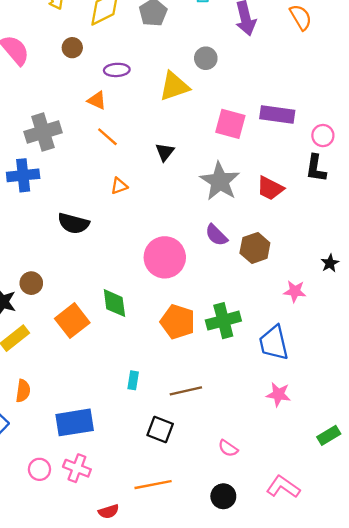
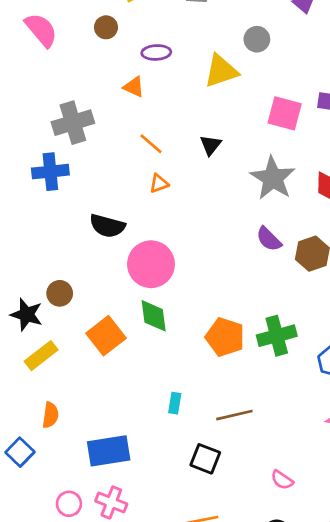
orange line: (107, 137) -> (151, 144), moved
pink circle: (165, 257) -> (151, 264), moved

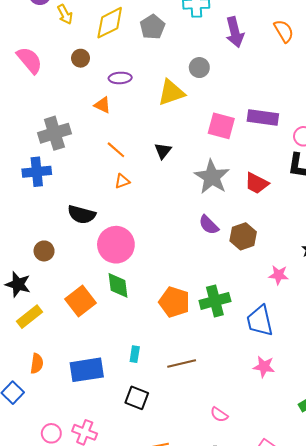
brown circle: (60, 293) -> (44, 251), moved
blue rectangle: (109, 451) -> (87, 370), moved
black square: (205, 459) -> (137, 398), moved

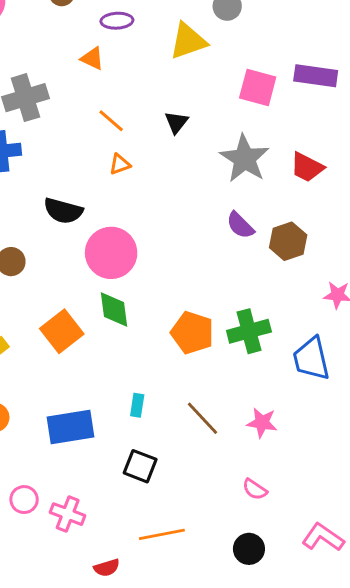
brown line: (182, 364) -> (203, 418), turned 60
pink star: (264, 367) -> (262, 423), moved
pink circle: (51, 433) -> (24, 500), moved

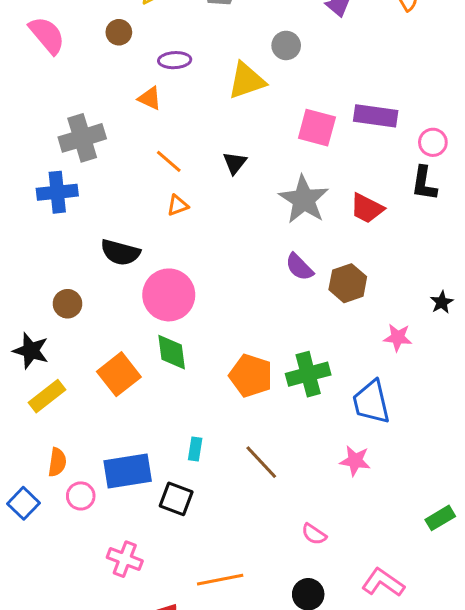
pink star: (262, 423) -> (355, 461), moved
black square: (140, 466) -> (176, 499), moved
pink circle: (24, 500) -> (81, 496), moved

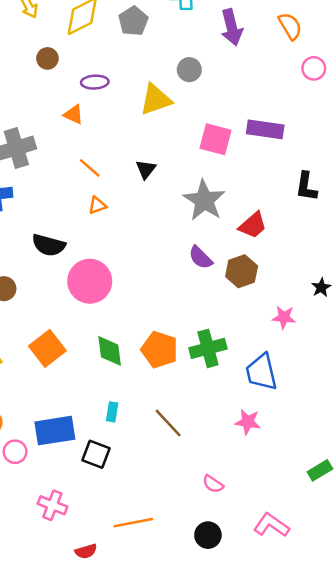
pink circle: (433, 142) -> (314, 68), moved
red trapezoid: (367, 208) -> (253, 225), moved, turned -68
green diamond: (172, 352) -> (110, 351), moved

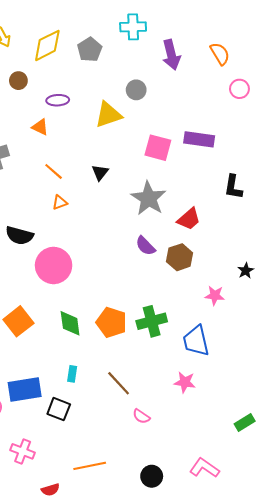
pink semicircle: (213, 484) -> (141, 416), moved

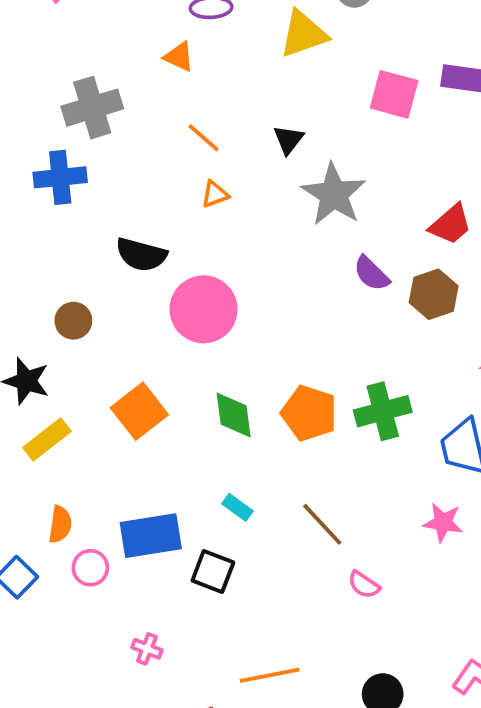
gray star: (149, 198) -> (334, 194), moved
cyan rectangle: (72, 374) -> (237, 507), turned -63
pink cross: (23, 451) -> (147, 649), size x0.7

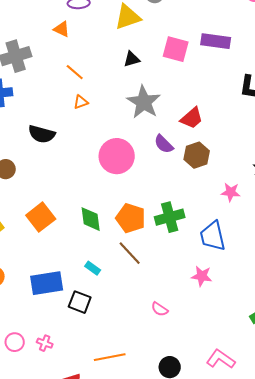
black triangle: (288, 140) -> (132, 59), moved, turned 36
red trapezoid: (451, 224) -> (192, 118), moved
pink circle: (204, 309) -> (117, 156), moved
brown line: (322, 524) -> (130, 253), moved
pink circle: (90, 568) -> (15, 342), moved

